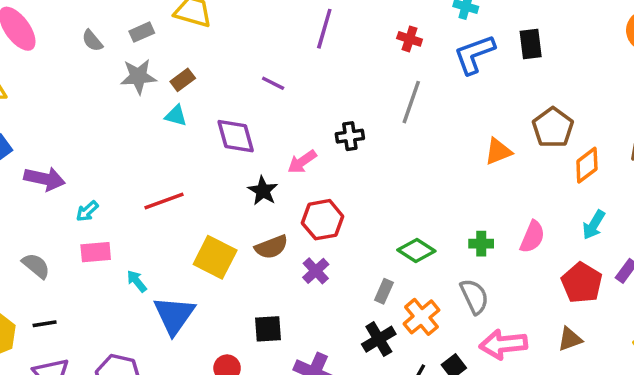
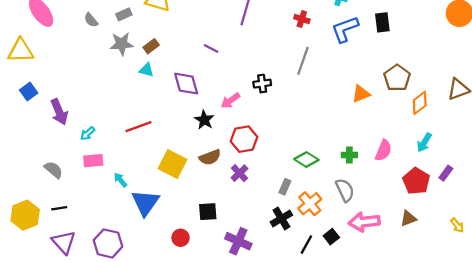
purple arrow: (45, 179) -> (59, 112), turned 55

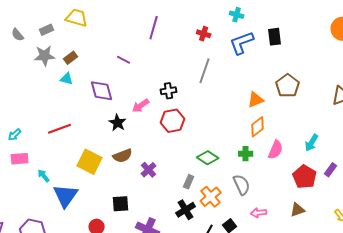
orange diamond: (420, 103) -> (258, 127), moved
red hexagon: (244, 139) -> (173, 121), moved
pink arrow: (364, 222) -> (259, 213), size x0.6

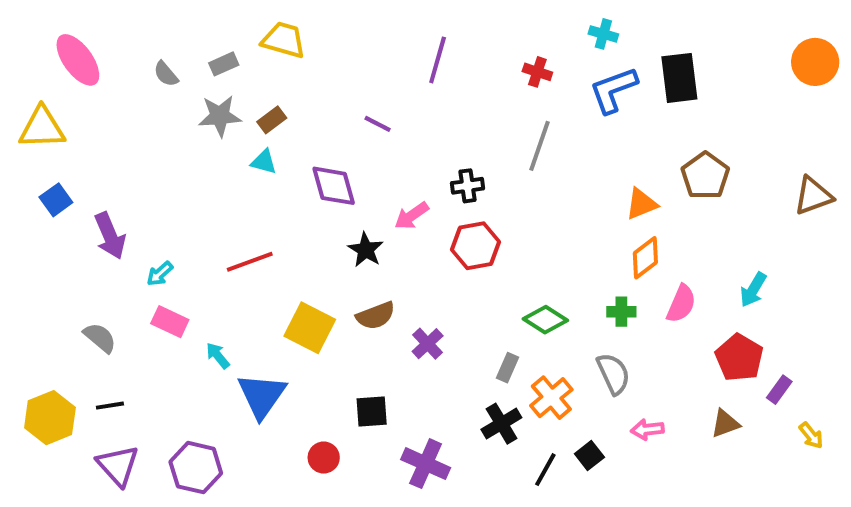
black rectangle: (275, 37) -> (679, 78), size x1.4
pink rectangle: (20, 159) -> (170, 322), turned 30
purple rectangle: (331, 170) -> (779, 390), moved

